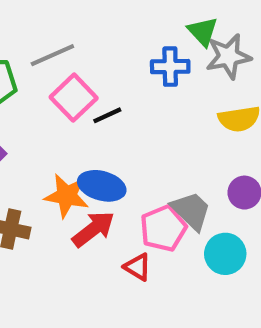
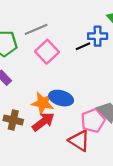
black line: (107, 115) -> (83, 46), moved
red arrow: (93, 229) -> (43, 122), moved
red triangle: (138, 267) -> (79, 141), size x1.5

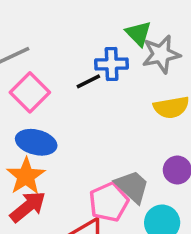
blue ellipse: (61, 98) -> (36, 142), moved
orange star: (43, 103) -> (26, 176), turned 30

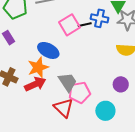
pink square: (30, 92) -> (70, 25), moved
gray trapezoid: (132, 186) -> (68, 82), moved

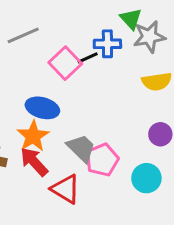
red arrow: (35, 84) -> (34, 162), turned -95
red triangle: (64, 108) -> (66, 189), moved

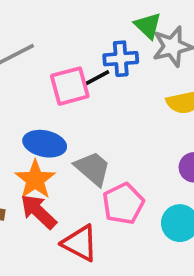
pink square: (65, 63) -> (70, 86), turned 32
gray trapezoid: (81, 148) -> (93, 168), moved

